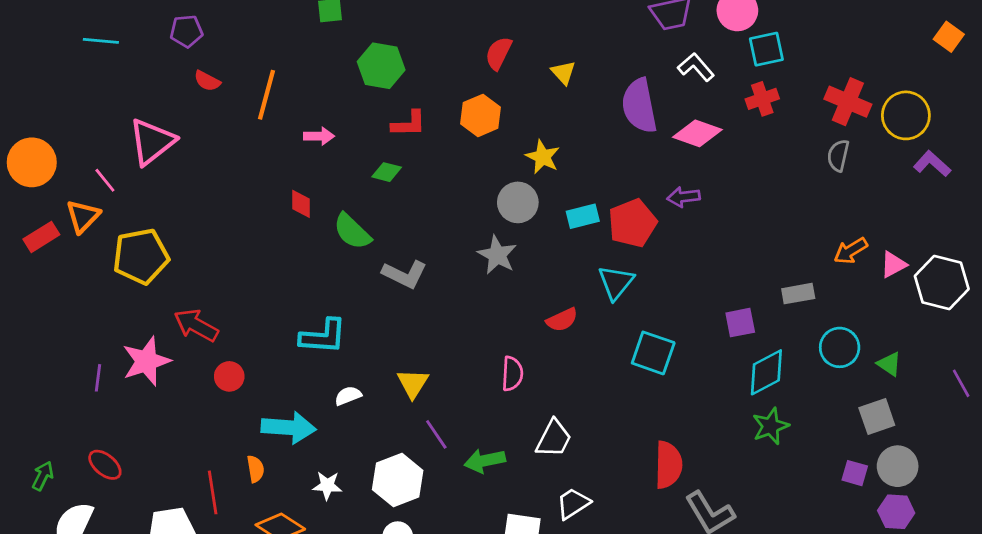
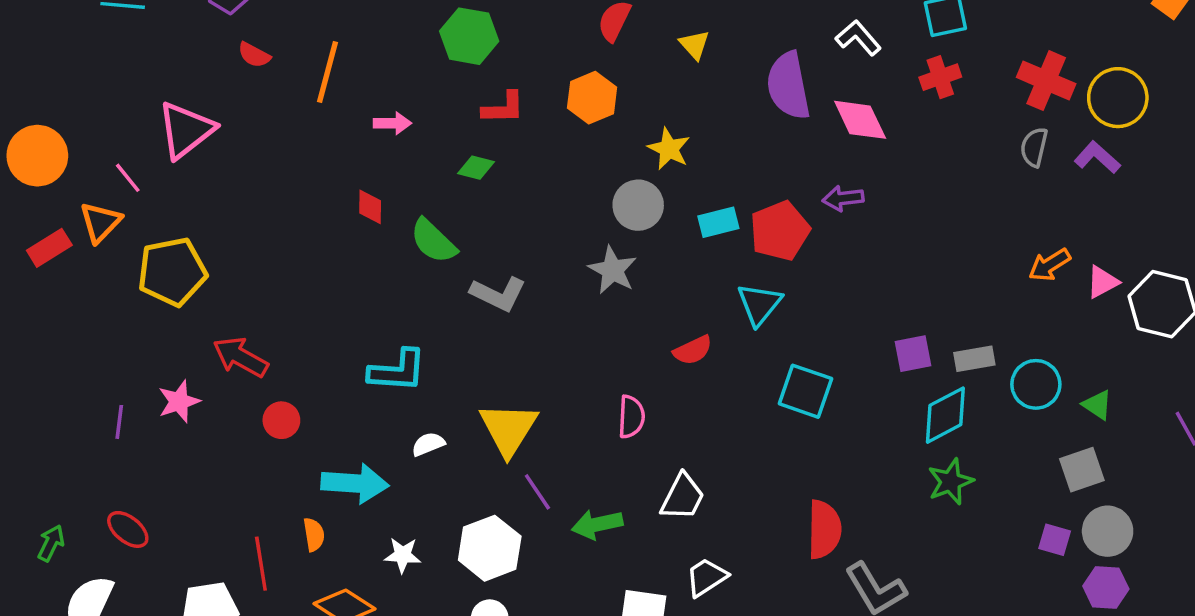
pink diamond: (697, 133) -> (860, 120), turned 45
purple L-shape: (932, 164) -> (1097, 157), moved
gray rectangle: (798, 294) -> (974, 359), moved
pink star: (146, 361) -> (179, 401), size x0.7
yellow triangle: (413, 383) -> (508, 429), size x1.5

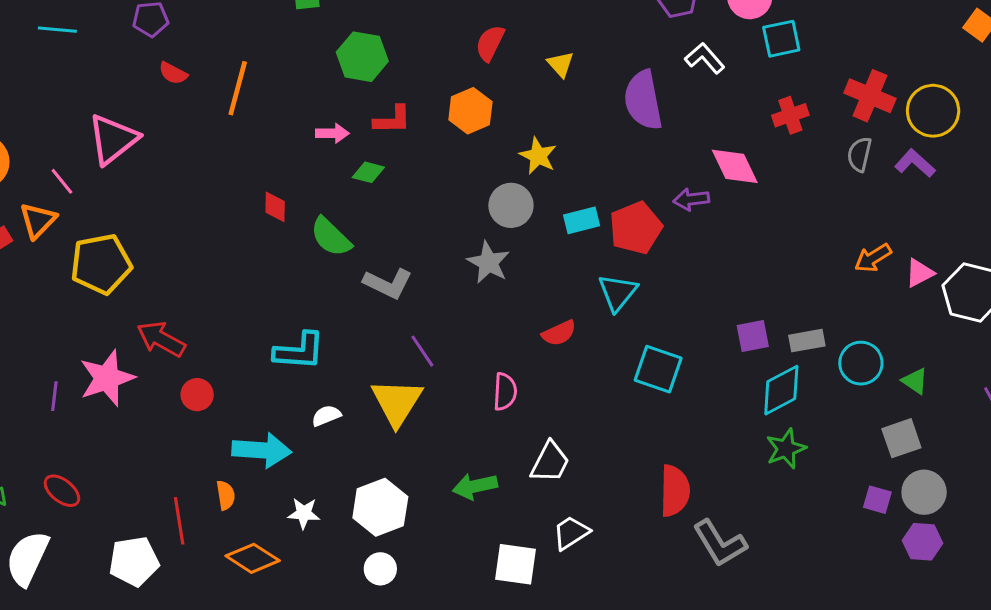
red cross: (940, 77) -> (790, 115), moved
pink diamond: (860, 120) -> (735, 166), moved
pink arrow: (392, 123) -> (332, 133), moved
pink star: (179, 401) -> (107, 378), size x1.5
purple line: (537, 492) -> (422, 351), moved

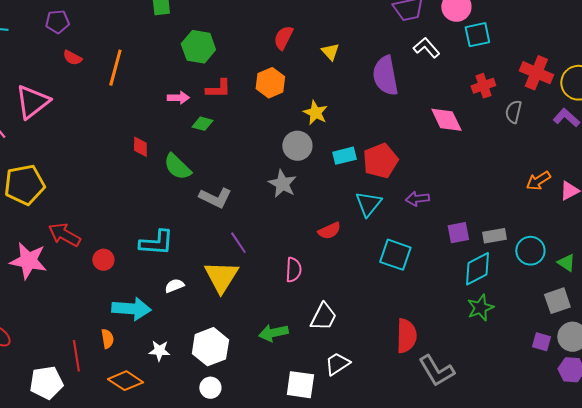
gray semicircle: (859, 154) -> (513, 112), moved
purple arrow: (691, 199) -> (417, 199), moved
pink star: (107, 378) -> (28, 261), turned 30
red circle: (197, 395) -> (103, 260), moved

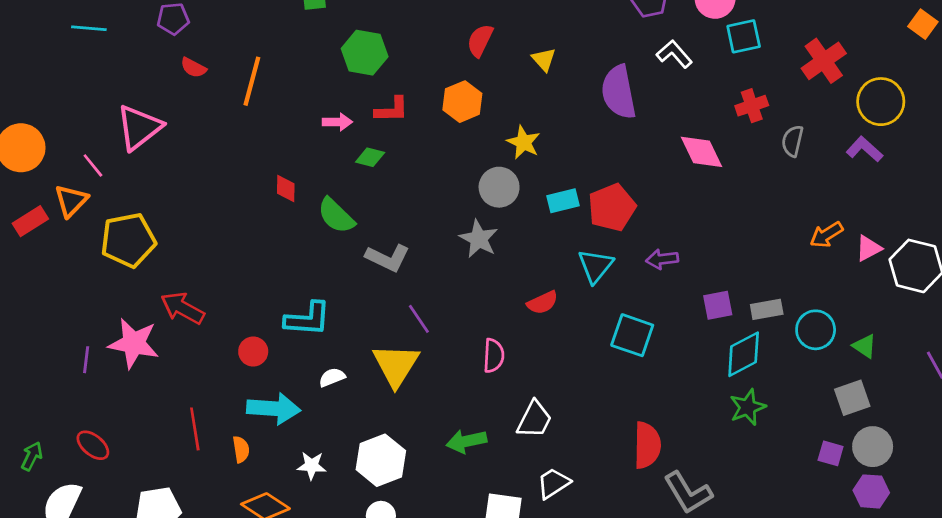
red cross: (536, 73) -> (824, 61), moved, turned 32
red circle: (103, 260) -> (253, 352), moved
red line: (76, 356) -> (195, 429), moved

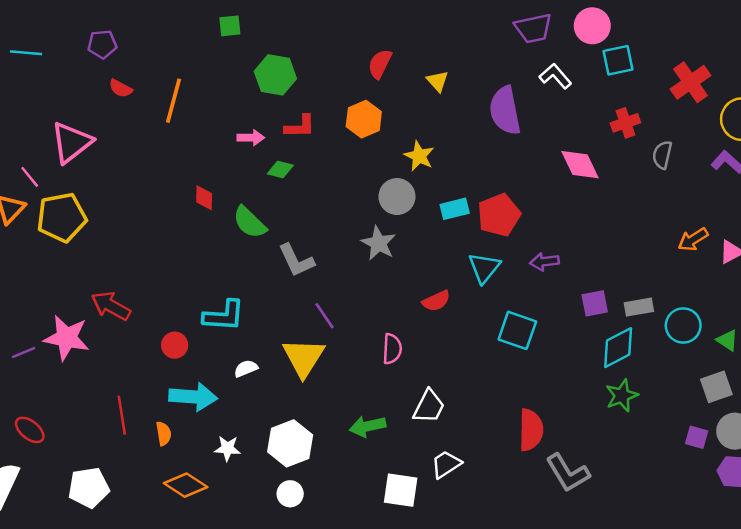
yellow pentagon: (128, 240) -> (62, 217), moved
gray L-shape: (388, 258) -> (296, 260), turned 39
purple line: (86, 360) -> (24, 353), turned 60

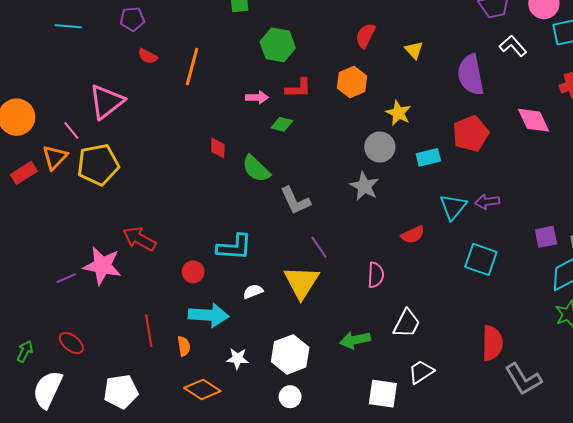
red pentagon: (499, 215) -> (471, 134), moved
purple arrow: (544, 262) -> (487, 202), moved

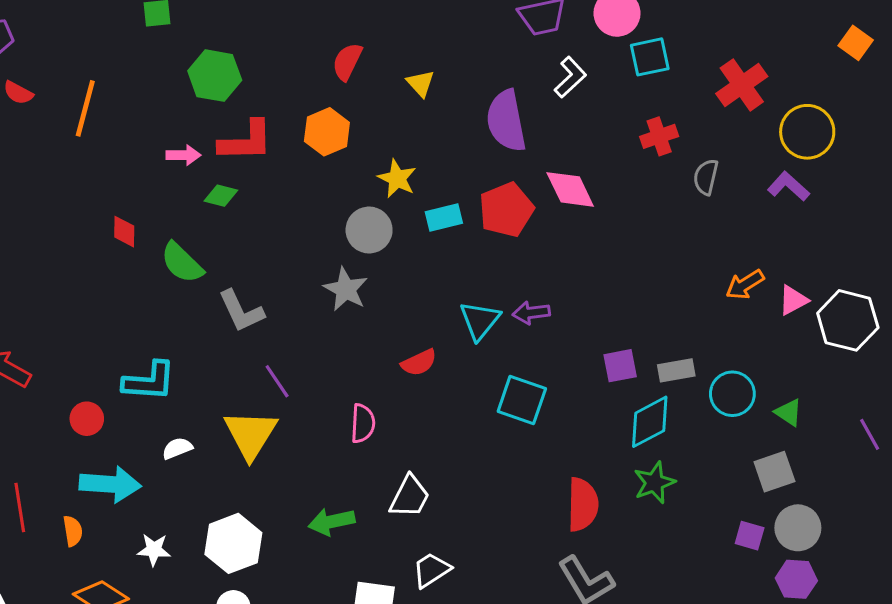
white L-shape: (513, 46) -> (570, 77), turned 88
red L-shape: (298, 88) -> (246, 141), size x1.4
pink diamond: (534, 120) -> (570, 189), moved
cyan rectangle: (428, 157) -> (444, 218), moved
red semicircle: (492, 343) -> (583, 504), moved

